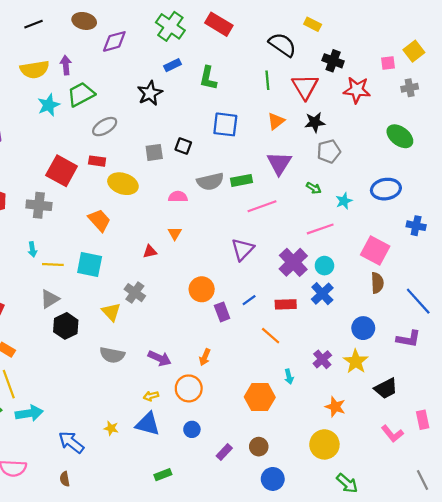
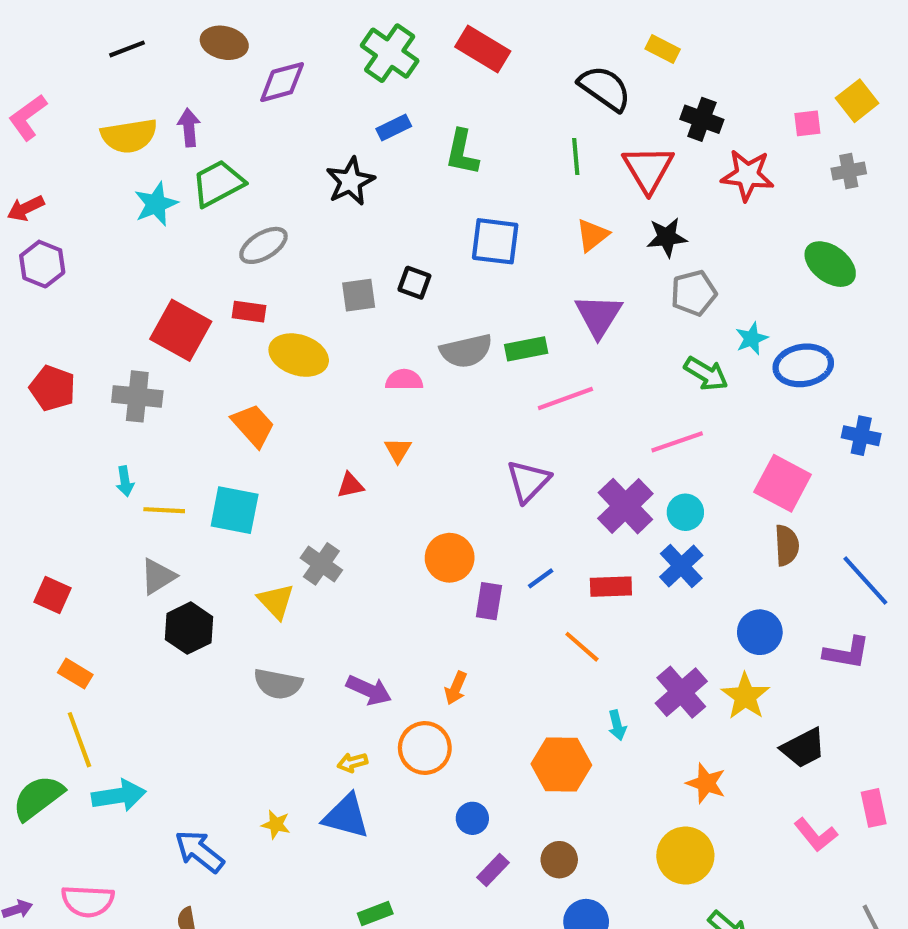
green arrow: (314, 188) -> (706, 374), moved, size x1.5
cyan star: (344, 201) -> (752, 339), moved
purple rectangle: (222, 312) -> (489, 601), turned 30
purple cross: (322, 359) -> (681, 692), size x1.4
blue circle: (192, 429) -> (472, 818), moved

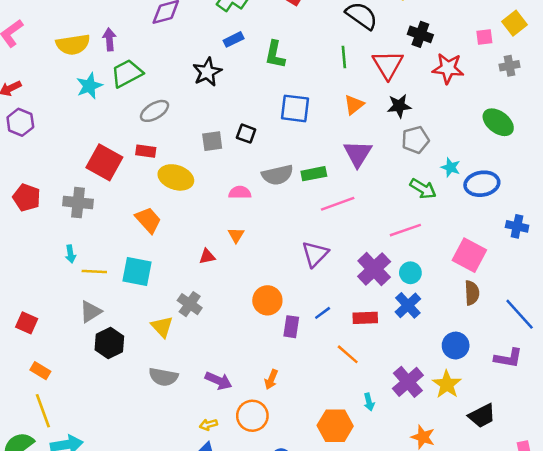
cyan star: (752, 339) -> (451, 167), turned -30

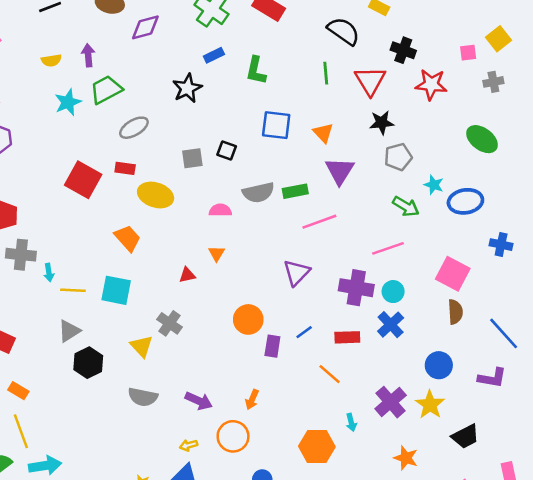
yellow semicircle: (73, 44) -> (51, 60), size x0.6
orange triangle: (354, 105) -> (323, 133), moved, turned -35
gray cross: (78, 203) -> (21, 255), moved
purple cross: (374, 269) -> (356, 288), turned -36

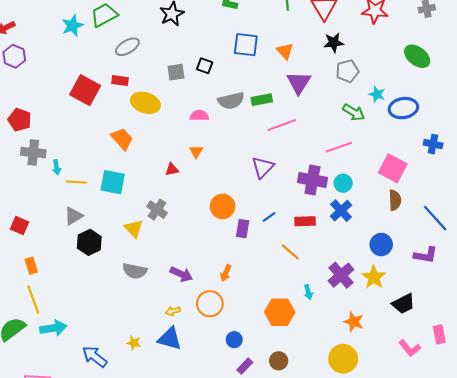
orange rectangle: (18, 391) -> (31, 266), turned 42

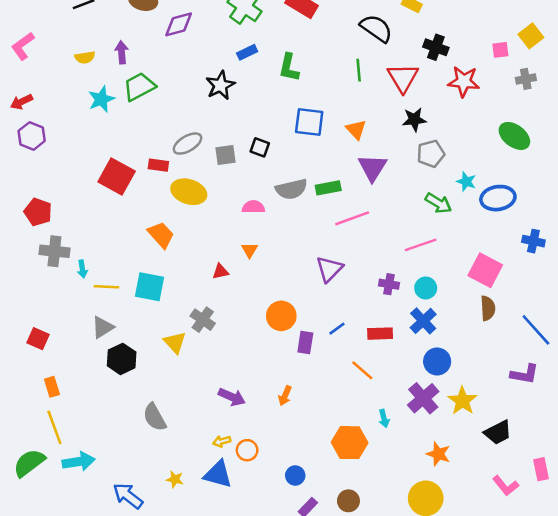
gray ellipse: (127, 47) -> (188, 144), moved
purple cross: (312, 180) -> (389, 284), size x0.6
blue circle: (381, 244) -> (437, 361), moved
gray semicircle: (135, 271) -> (155, 417), moved, turned 50
orange circle: (210, 304) -> (247, 450), moved, size x0.7

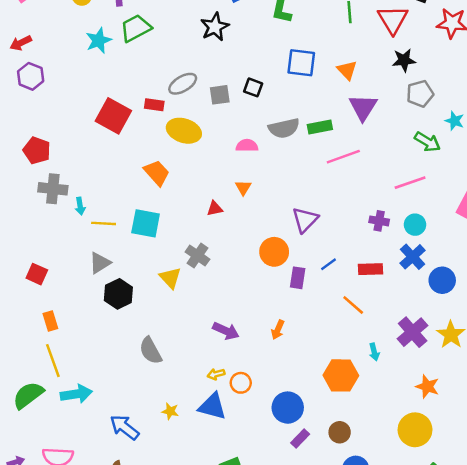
purple triangle: (329, 269) -> (305, 220), moved
blue circle: (437, 361) -> (442, 280), moved
blue circle: (295, 476) -> (288, 408), size x1.6

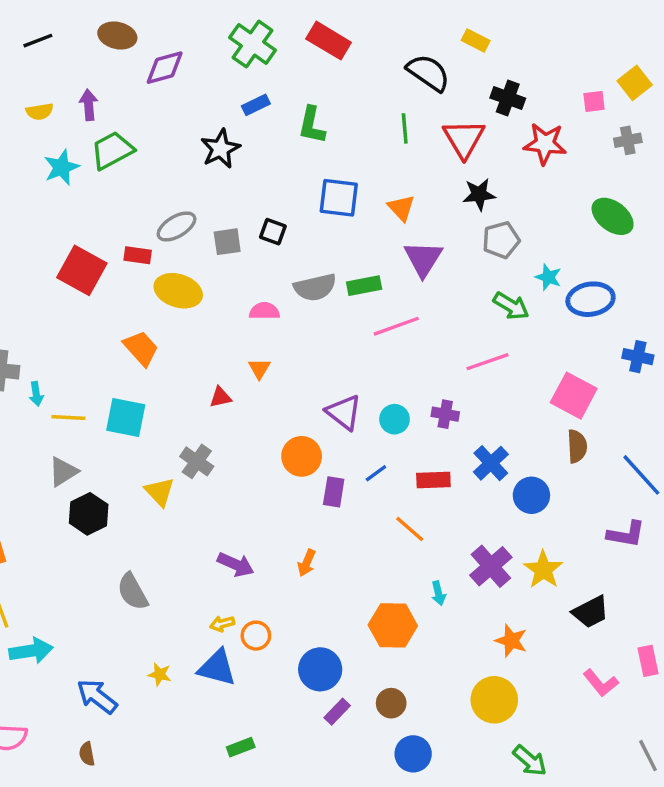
purple triangle: (305, 220) -> (344, 412), turned -36
cyan circle: (415, 225) -> (395, 419), moved

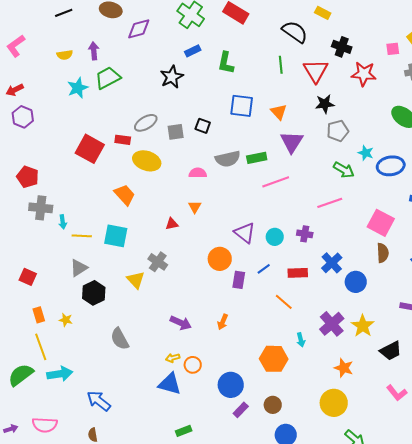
yellow star: (160, 674) -> (66, 320), moved

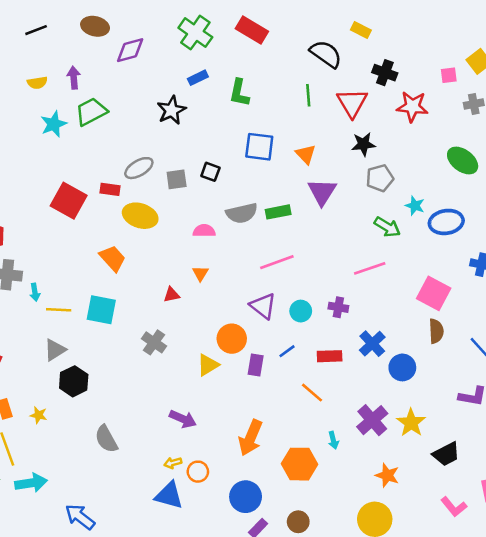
pink line: (276, 182) -> (277, 262), moved
yellow triangle: (136, 280) -> (208, 365), moved, turned 42
orange arrow: (223, 322) -> (251, 438), moved, size x1.8

